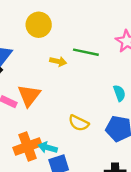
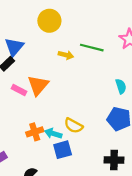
yellow semicircle: (79, 123) -> (74, 126), moved
orange cross: (28, 146) -> (35, 132), size x0.7

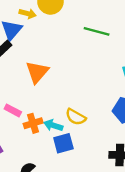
yellow arrow: (66, 55) -> (28, 14), moved
pink rectangle: (19, 90) -> (13, 110), moved

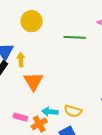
yellow arrow: (28, 14) -> (21, 60), moved, turned -96
cyan arrow: (53, 125) -> (50, 112), moved

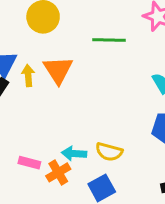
orange triangle: (33, 81) -> (58, 70), moved

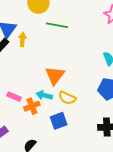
green line: (109, 40) -> (57, 25), moved
orange triangle: (58, 70) -> (55, 75), moved

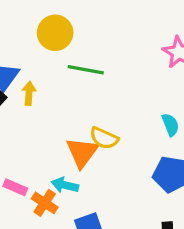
yellow semicircle: (67, 98) -> (104, 138), moved
orange cross: (32, 106) -> (45, 203), turned -35

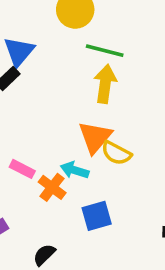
yellow arrow: (29, 93) -> (105, 84), moved, size x1.5
yellow semicircle: (104, 138) -> (116, 153), moved

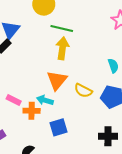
yellow semicircle: (116, 153) -> (83, 91), moved
orange cross: (52, 187) -> (32, 111), turned -35

